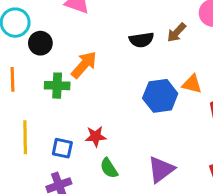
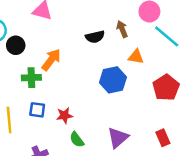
brown arrow: (177, 33) -> (122, 29), turned 119
orange triangle: (192, 84) -> (136, 57), moved
blue square: (62, 148) -> (37, 110), moved

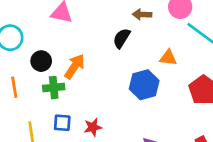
brown arrow: (122, 29) -> (142, 14), moved, turned -63
black semicircle: (95, 37) -> (122, 38), turned 138
black circle: (16, 45) -> (41, 61), moved

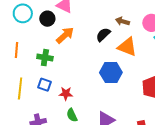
orange triangle: (168, 58) -> (127, 47), moved, size x1.5
black circle: (41, 61) -> (47, 19), moved
orange arrow: (75, 66) -> (65, 35), moved

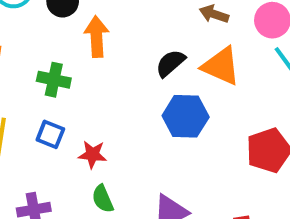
orange arrow: (65, 35) -> (97, 37), turned -54
black semicircle: (103, 35) -> (170, 63), moved

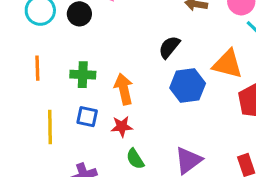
orange arrow: (97, 37) -> (124, 89), moved
orange triangle: (221, 66) -> (228, 64), moved

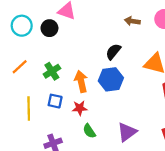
orange line: (37, 68) -> (20, 67), turned 49
green cross: (83, 75) -> (52, 71), turned -35
blue hexagon: (188, 86) -> (111, 79), moved

